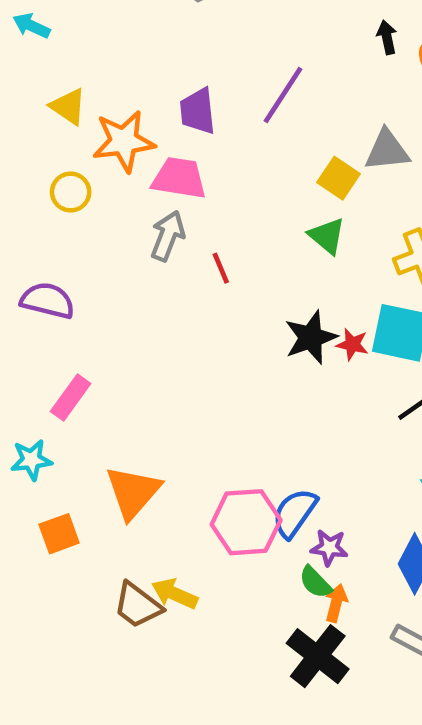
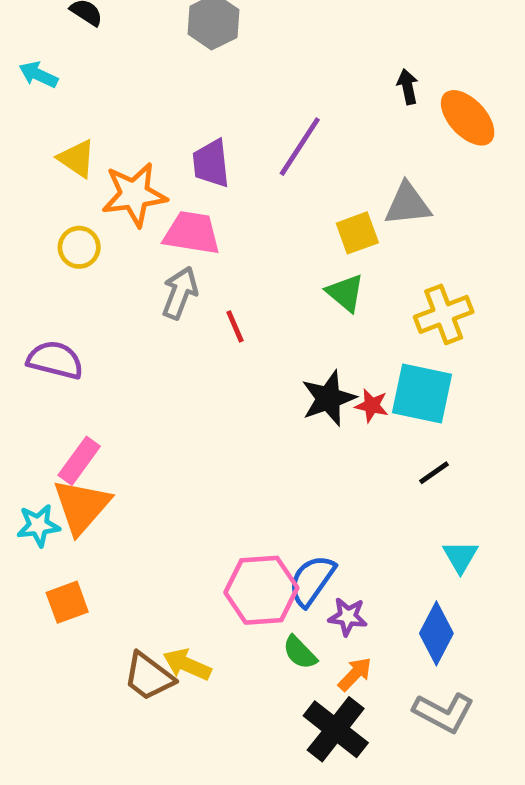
yellow square: (338, 178) -> (357, 233), turned 36
orange triangle: (133, 492) -> (82, 506), moved
green semicircle: (315, 582) -> (300, 653), moved
orange arrow: (336, 603) -> (355, 674), turned 30

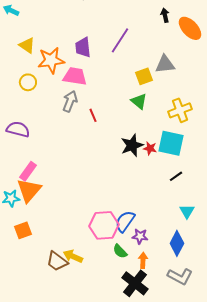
orange arrow: (355, 674) -> (143, 260), turned -42

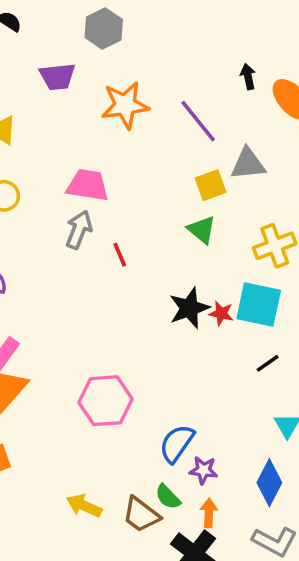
purple line: (120, 40) -> (198, 121), moved, turned -72
purple trapezoid: (83, 47) -> (57, 77), moved, turned -90
orange star: (51, 60) -> (125, 105), moved
pink hexagon: (104, 225) -> (106, 401), moved
brown trapezoid: (57, 261) -> (141, 515), moved

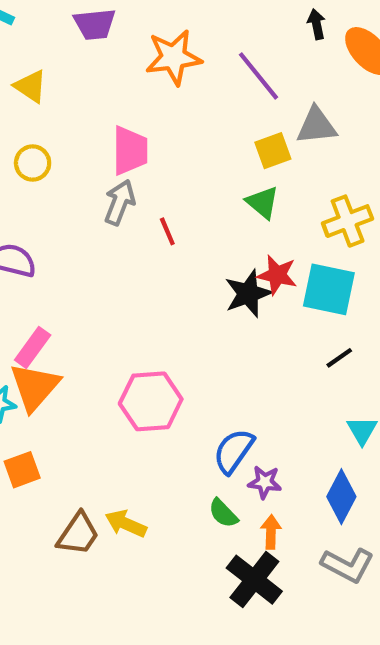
pink trapezoid: (88, 185) -> (130, 151), turned 81
red star: (221, 313) -> (277, 275), moved, size x1.4
brown trapezoid: (141, 515) -> (78, 534), moved, turned -93

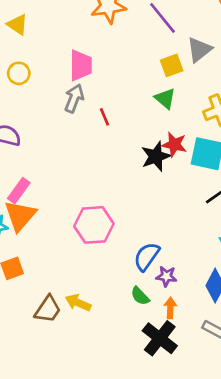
gray triangle: (316, 126) -> (199, 50), turned -32

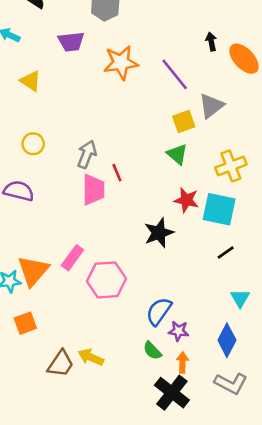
pink trapezoid: (81, 65) -> (93, 190), moved
yellow circle: (19, 73) -> (33, 144), moved
black star: (156, 156) -> (159, 233), moved
pink rectangle: (19, 191) -> (72, 258), moved

